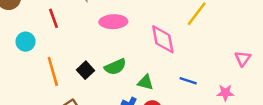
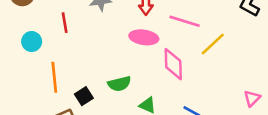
pink ellipse: (113, 22) -> (144, 37), moved
black square: (85, 70) -> (84, 96), moved

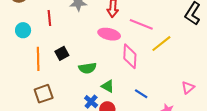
black square: (84, 96) -> (62, 53), moved

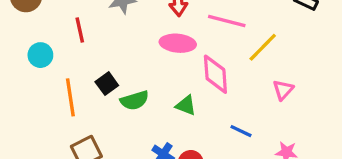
green semicircle: (87, 68) -> (135, 100), moved
green triangle: (108, 86) -> (186, 105), moved
pink triangle: (188, 88) -> (283, 90), moved

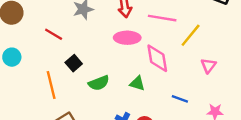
red line: (80, 30) -> (54, 34), turned -42
cyan circle: (40, 55) -> (12, 57), moved
black square: (107, 84) -> (74, 63), moved

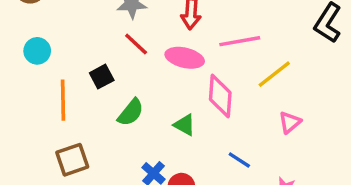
pink line: (162, 18) -> (240, 41), turned -32
red line: (54, 34) -> (136, 44), moved
cyan circle: (12, 57) -> (37, 51), moved
green semicircle: (99, 83) -> (131, 112), turned -42

